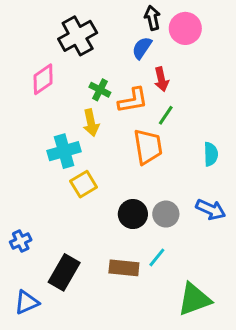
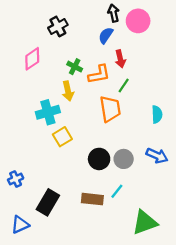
black cross: (78, 36) -> (58, 26), size x0.7

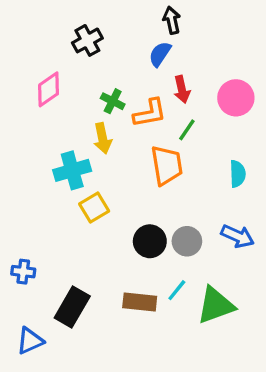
pink circle: (138, 21) -> (236, 98), moved
blue cross: (16, 179) -> (23, 272), turned 32
green triangle: (145, 222) -> (216, 305), moved

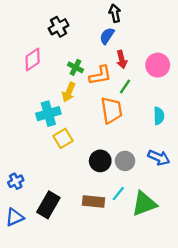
yellow arrow: (103, 138) -> (69, 92), turned 36
blue cross: (23, 272) -> (16, 181), turned -35
blue triangle: (30, 341) -> (15, 217), moved

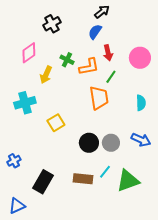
black arrow: (115, 13) -> (102, 12), turned 63
yellow arrow: (69, 92) -> (46, 75), moved
cyan cross: (48, 114) -> (25, 103), moved
blue triangle: (15, 217) -> (17, 206), moved

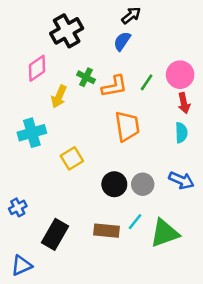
black cross: (52, 24) -> (67, 31), size x1.4
red arrow: (108, 53) -> (184, 103), moved
green line: (111, 77) -> (147, 82), moved

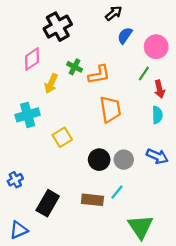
blue semicircle: (122, 41) -> (125, 36), moved
pink circle: (180, 75) -> (156, 47), moved
green line: (147, 82) -> (144, 74), moved
green triangle: (165, 233) -> (140, 227), moved, turned -44

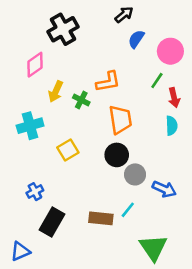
green cross: (75, 67) -> (81, 100), moved
blue arrow: (157, 156) -> (164, 189), moved
black circle: (99, 160) -> (117, 155), moved
blue cross: (15, 180) -> (35, 192), moved

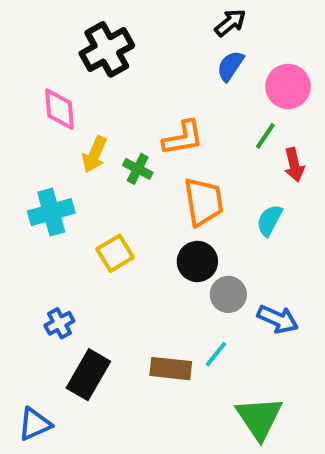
black arrow: (124, 15) -> (230, 23), moved
pink diamond: (35, 65) -> (59, 109), turned -60
cyan semicircle: (172, 126) -> (269, 220), moved, turned -150

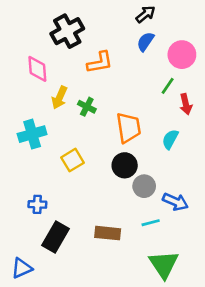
orange L-shape: (183, 138) -> (100, 62), moved
blue cross: (59, 323) -> (37, 204), turned 30
cyan line: (216, 354) -> (151, 223), moved, turned 36

